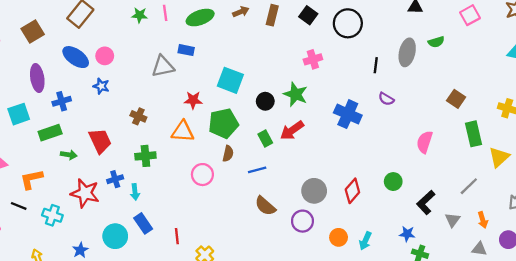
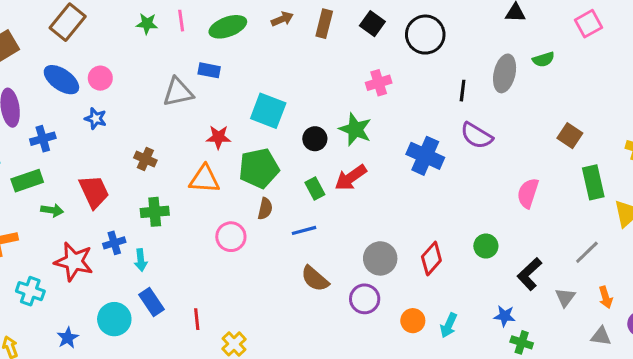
purple semicircle: (386, 99) -> (477, 136), size x1.5

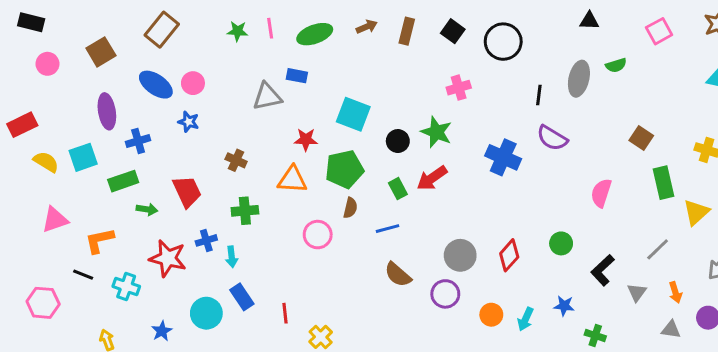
blue star: (505, 316) -> (564, 306), moved

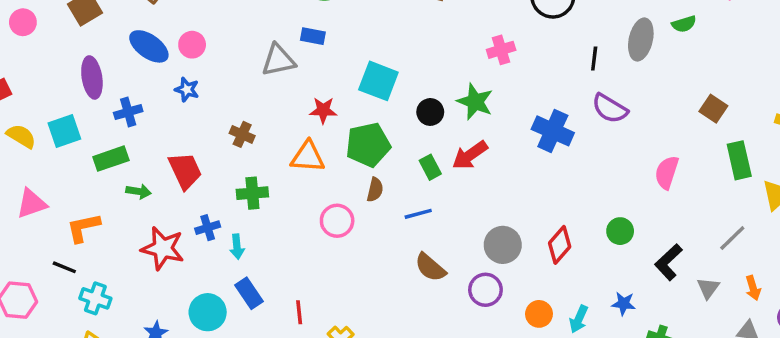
cyan cross: (126, 286) -> (95, 298), moved

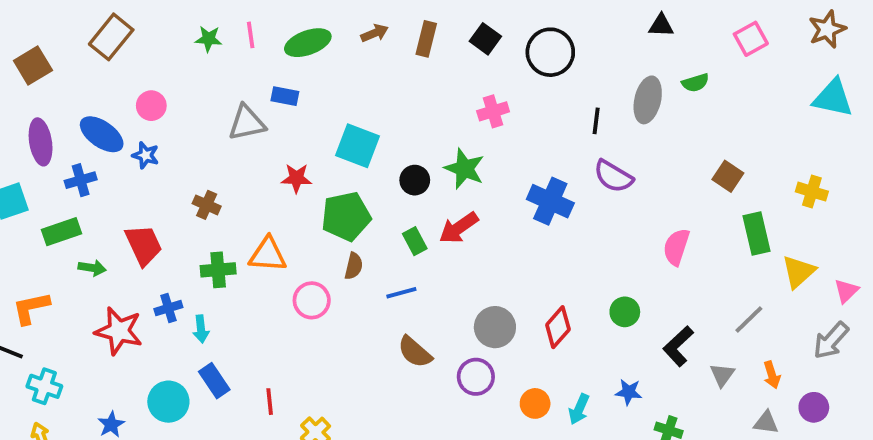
blue ellipse: (149, 46) -> (102, 134), moved
orange triangle: (308, 157) -> (268, 255), moved

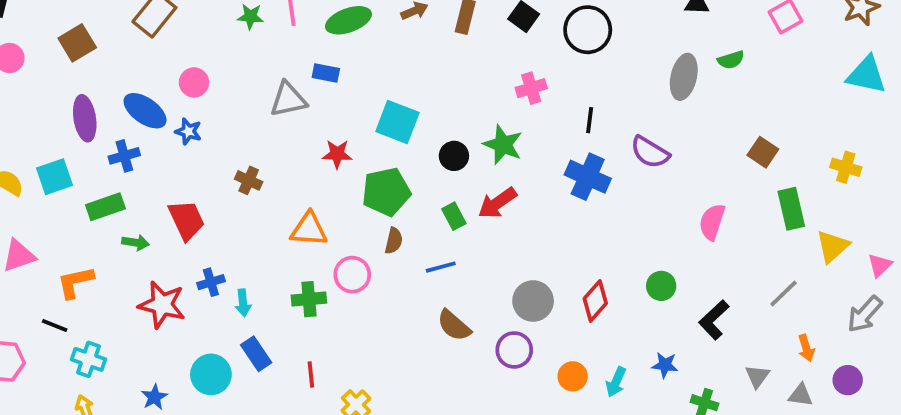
black line: (596, 121) -> (590, 120), moved
green cross: (218, 270) -> (309, 299), moved
gray triangle: (722, 375) -> (757, 376), moved

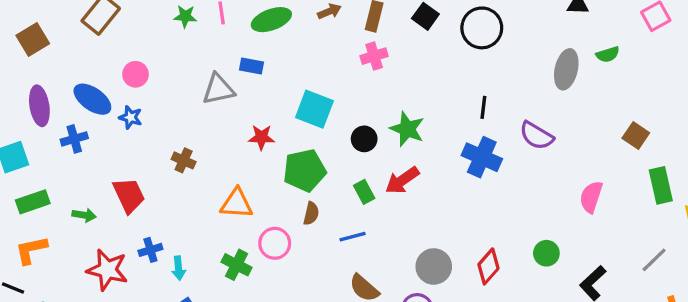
pink cross: (531, 88) -> (374, 56), moved
green rectangle: (105, 207) -> (33, 202), moved
green cross: (309, 299) -> (237, 265), turned 32

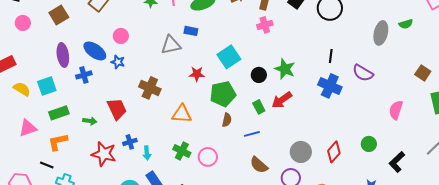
cyan square: (314, 109) -> (229, 57), turned 35
brown cross: (184, 160) -> (150, 88), size x1.5
pink circle: (275, 243) -> (208, 157), moved

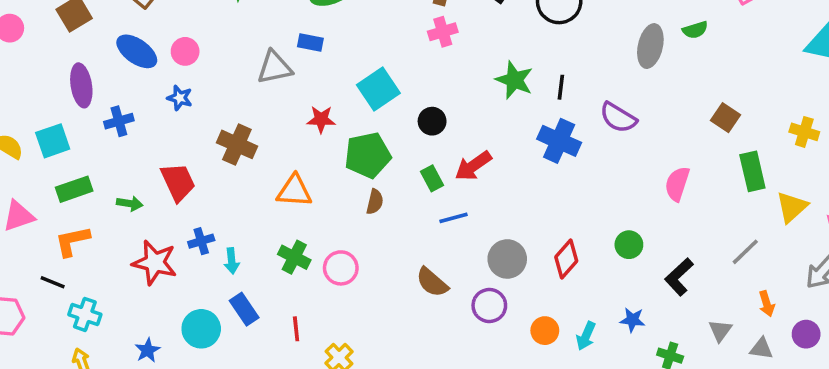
blue ellipse: (95, 51) -> (137, 51), moved
green star: (285, 69) -> (514, 80), moved
blue line: (252, 134) -> (454, 218), moved

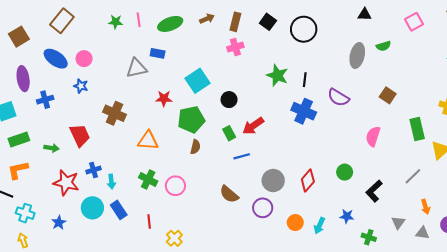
brown square: (726, 118) -> (388, 95), moved
cyan circle: (201, 329) -> (92, 208), moved
blue star: (148, 350) -> (59, 223), moved

